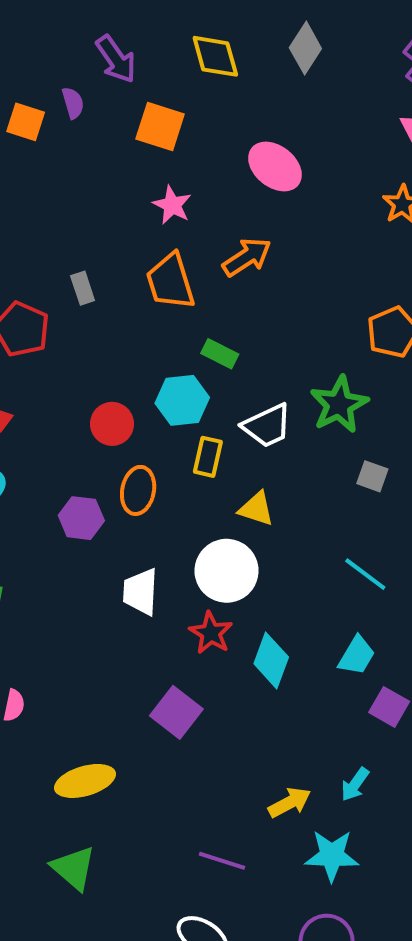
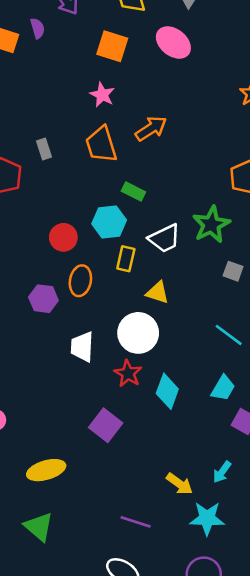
orange square: (160, 127) -> (112, 46), moved
pink ellipse: (275, 167) -> (173, 42), moved
yellow arrow: (290, 803) -> (179, 484), turned 64

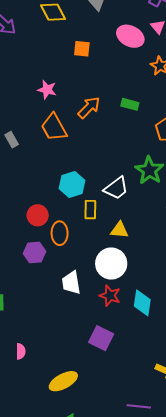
pink ellipse: (173, 42) -> (130, 36), moved
orange square: (112, 46) -> (82, 49), moved, size x0.7
green rectangle: (133, 192) -> (130, 104), moved
red circle: (63, 237) -> (38, 215), moved

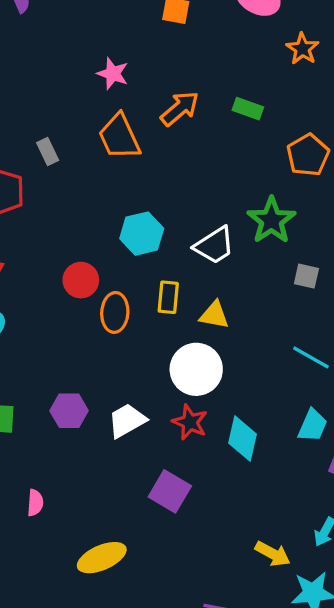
yellow rectangle: (90, 210) -> (168, 297), moved
purple hexagon: (35, 253) -> (69, 411), moved
white trapezoid: (71, 283) -> (127, 421), moved, turned 65

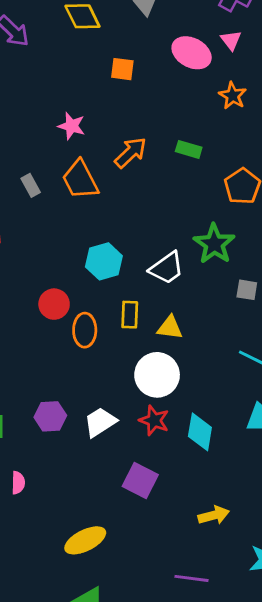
gray rectangle: (48, 151) -> (31, 185), moved
pink semicircle: (35, 503) -> (18, 483), moved
yellow arrow: (273, 554) -> (214, 515), moved, turned -40

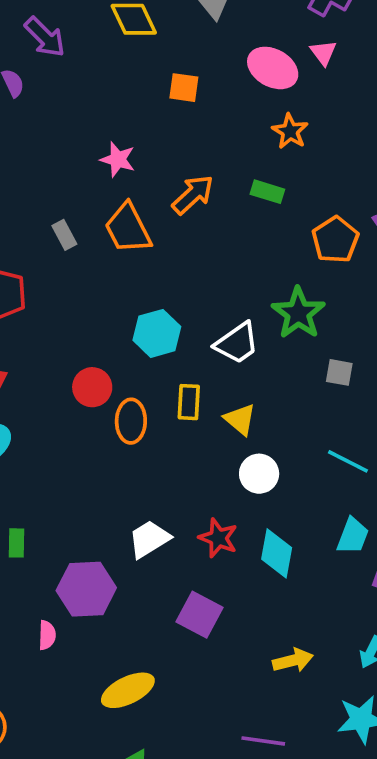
orange star: (233, 96) -> (290, 131), moved
yellow triangle: (170, 328) -> (240, 419), turned 32
white circle: (157, 375) -> (259, 474), moved, size x0.7
purple hexagon: (50, 416) -> (86, 589), moved, size x1.4
pink semicircle: (18, 483) -> (47, 635), moved

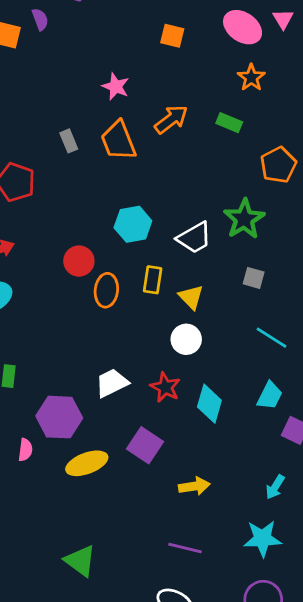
gray square: (339, 372) -> (254, 278), moved
white circle: (259, 474) -> (186, 339), moved
yellow arrow: (293, 660) -> (194, 486), moved
yellow ellipse: (128, 690) -> (87, 463), moved

